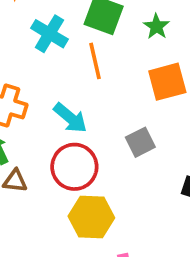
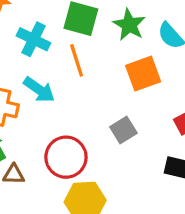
green star: (156, 27) -> (129, 25), size x1.4
cyan arrow: (70, 118) -> (39, 90), moved

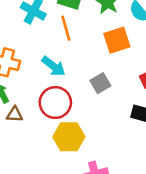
cyan arrow: (39, 90) -> (53, 66), moved

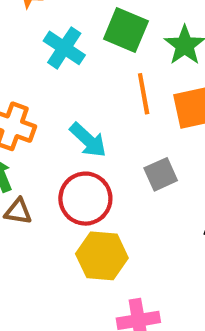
orange line: (66, 28) -> (144, 94), moved

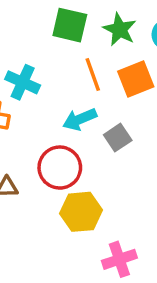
cyan cross: (64, 48) -> (23, 82), moved
cyan arrow: (88, 140) -> (80, 119), moved, turned 124

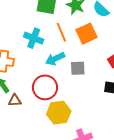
cyan cross: (23, 82) -> (34, 38), moved
gray square: (118, 138) -> (78, 68), turned 35

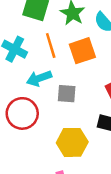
yellow hexagon: (59, 113) -> (72, 142), moved

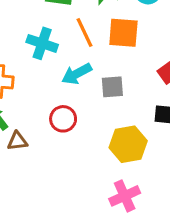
orange square: (82, 51) -> (123, 33), turned 32
red circle: (22, 113) -> (63, 119), size x0.7

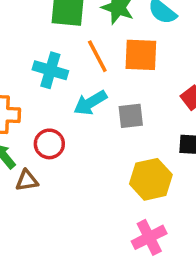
red circle: (63, 119) -> (49, 144), moved

